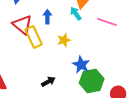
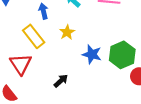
red triangle: (22, 25) -> (21, 64), moved, turned 30
green hexagon: (92, 81) -> (122, 55), moved

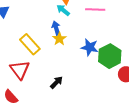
blue arrow: (43, 11) -> (56, 28), moved
blue star: (92, 54) -> (90, 47), moved

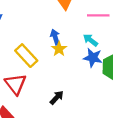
cyan arrow: (63, 10) -> (90, 40), moved

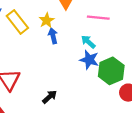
yellow star: (59, 49) -> (47, 20), moved
yellow rectangle: (26, 56) -> (17, 22), moved

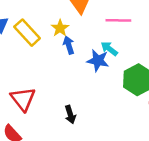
blue star: (89, 60) -> (98, 61), moved
black arrow: (50, 97) -> (70, 115), turned 120

